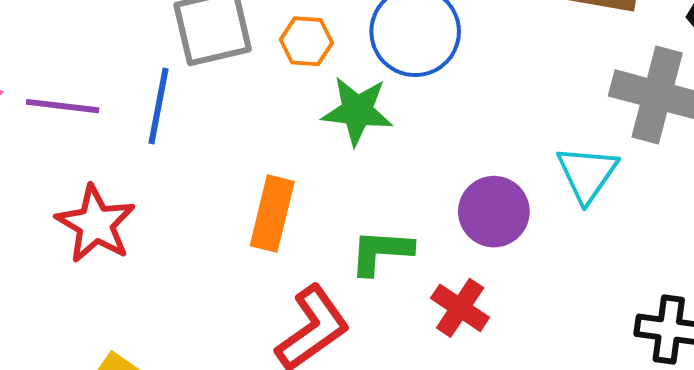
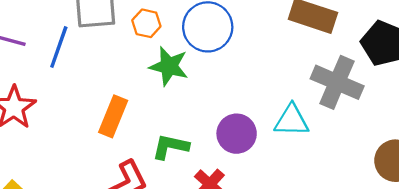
cyan triangle: (587, 174) -> (292, 120), turned 48

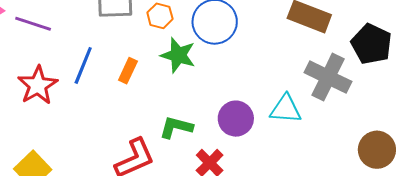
blue line: (59, 47) -> (83, 65), moved
orange rectangle: (113, 116) -> (128, 71), moved, size x0.7

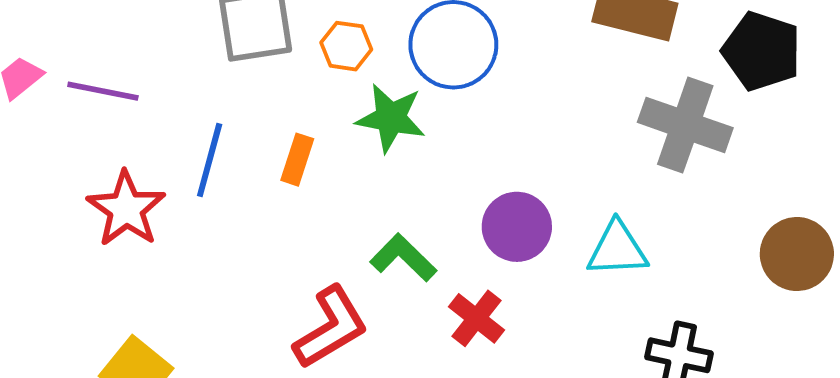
cyan triangle: (286, 109) -> (617, 249), moved
green L-shape: (176, 127) -> (403, 258), turned 36

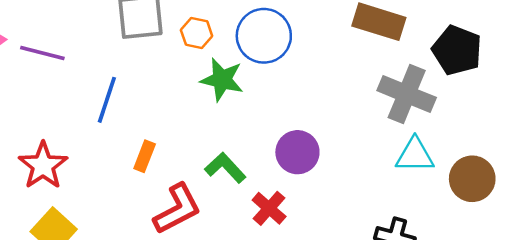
orange rectangle: (297, 160) -> (145, 156), moved
red star: (126, 209) -> (43, 166), moved
cyan triangle: (617, 249) -> (415, 155), moved

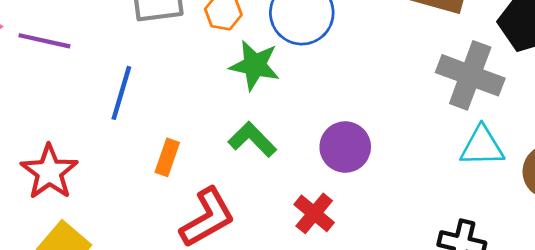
green L-shape: (225, 168) -> (252, 139), moved

